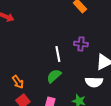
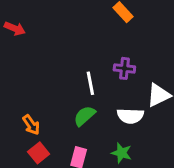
white semicircle: (94, 82) -> (130, 116), moved

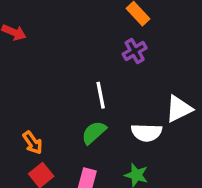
purple cross: (124, 68) -> (135, 51), moved, turned -36

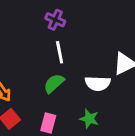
purple cross: (135, 51) -> (55, 20), moved, turned -36

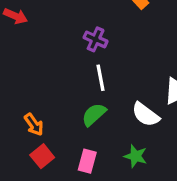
white semicircle: (98, 83) -> (146, 114), turned 35

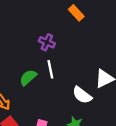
green semicircle: (94, 114) -> (28, 78), moved

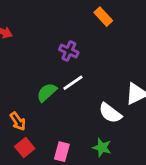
white line: (50, 69) -> (73, 83), turned 66

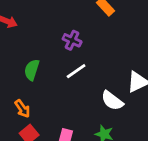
green semicircle: (47, 92) -> (32, 70), moved, turned -30

